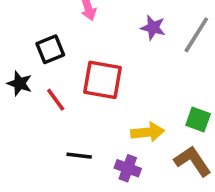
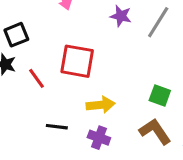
black square: (50, 49) -> (16, 35), moved
yellow arrow: (148, 132) -> (101, 105), moved

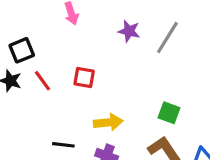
red square: (77, 61) -> (84, 78), size x0.6
red line: (37, 78) -> (43, 81), moved

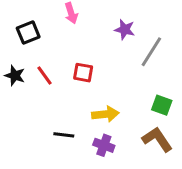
gray line: (167, 37) -> (151, 52), moved
black square: (22, 50) -> (28, 32), moved

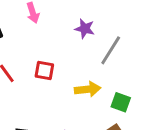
yellow arrow: (105, 114) -> (88, 89), moved

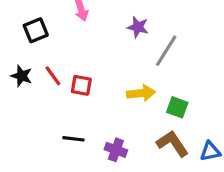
red square: (44, 70) -> (81, 85), moved

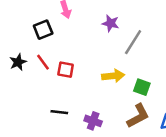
black square: (36, 30) -> (43, 30), moved
black star: (22, 76) -> (18, 62), turned 30
brown L-shape: (173, 144) -> (138, 116), turned 96

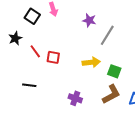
black square: (43, 30) -> (32, 16), moved, turned -35
black star: (18, 62) -> (15, 38), moved
black line: (59, 112) -> (29, 85), moved

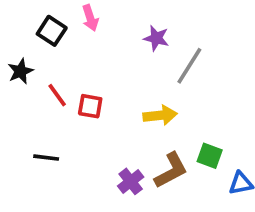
green square: (114, 71) -> (210, 156), moved
brown L-shape: (111, 94) -> (171, 170), moved
purple cross: (75, 98) -> (131, 181), turned 32

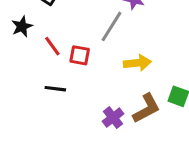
gray line: (189, 66) -> (112, 26), moved
black line: (46, 158) -> (55, 89), moved

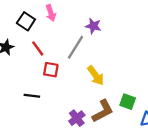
red line: (52, 46) -> (38, 48), moved
yellow arrow: (137, 63) -> (96, 76), turned 60

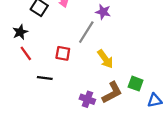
red line: (38, 48) -> (26, 53), moved
purple cross: (77, 118) -> (87, 99), turned -32

